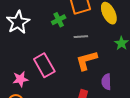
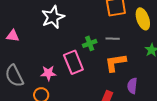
green cross: (59, 20) -> (90, 43), moved

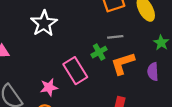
green cross: (90, 43) -> (99, 52), moved
purple semicircle: (132, 86) -> (153, 72), moved

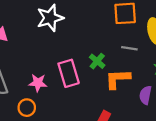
gray line: (115, 37) -> (129, 48), moved
green cross: (99, 52) -> (97, 61), turned -35

